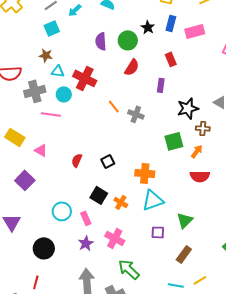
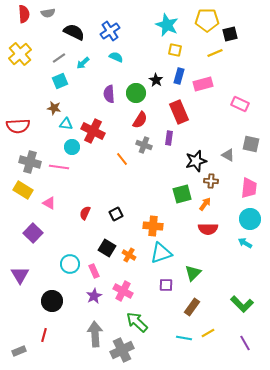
red rectangle: (171, 59) -> (179, 112), size x1.6
gray cross: (35, 91) -> (30, 162), moved, turned 30
gray cross: (136, 114) -> (144, 145), moved

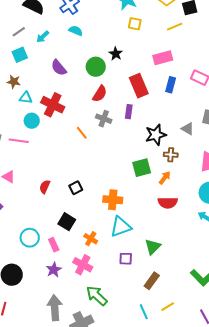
blue rectangle: (179, 76) -> (171, 85), moved
purple semicircle: (109, 94) -> (59, 68), moved, turned -36
orange cross: (129, 255) -> (91, 239), moved
cyan line: (184, 338) -> (144, 312), turned 56

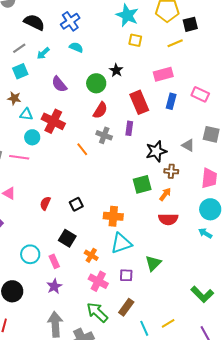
pink cross: (83, 265) -> (98, 281), moved
brown rectangle: (152, 281) -> (126, 307), moved

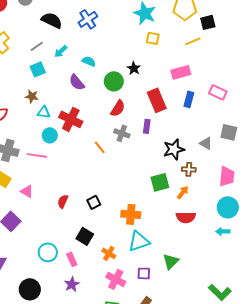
cyan semicircle: (76, 47) -> (89, 61), moved
cyan arrow: (205, 233) -> (223, 231), turned -32

